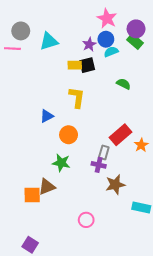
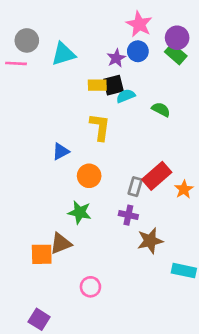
cyan semicircle: (111, 52) -> (126, 96), moved
gray rectangle: (104, 152) -> (135, 187), moved
pink circle: (86, 220) -> (90, 287), moved

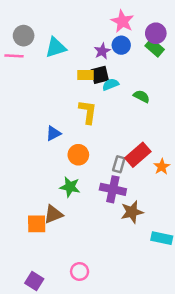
purple cross: (128, 215) -> (113, 189), size x1.5
pink circle: (90, 287) -> (80, 271), moved

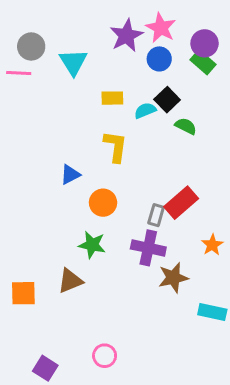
cyan triangle: (56, 48) -> (73, 62), turned -45
purple star: (102, 51) -> (126, 36), moved, size x1.5
black square: (100, 75) -> (167, 100), moved, turned -30
orange star: (162, 167) -> (212, 245), moved
orange square: (37, 224) -> (23, 293), moved

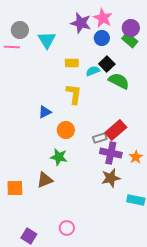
purple star: (126, 36) -> (81, 23), turned -30
green semicircle: (186, 126) -> (119, 81), size x1.5
gray rectangle: (156, 215) -> (100, 138), turned 56
purple cross: (148, 248) -> (111, 153), moved

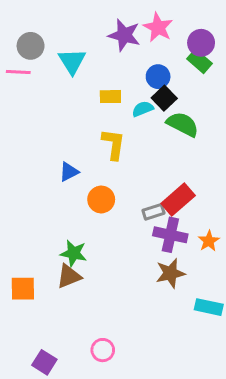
blue circle: (102, 38) -> (158, 77), moved
green star: (59, 157) -> (74, 253), moved

